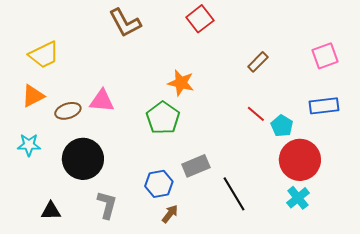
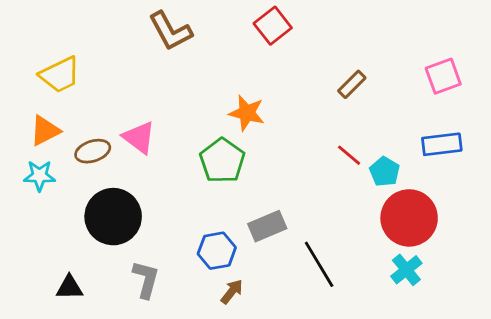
pink triangle: (102, 101) -> (139, 137), turned 32
cyan star: (29, 145) -> (39, 176), moved

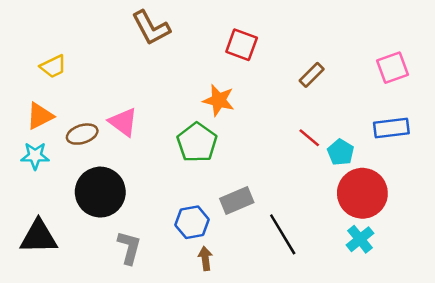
red square: (273, 26) -> (242, 45), moved, turned -32
yellow trapezoid: (60, 75) -> (53, 66), size x0.7
black triangle: (69, 288) -> (39, 237), moved, size x1.6
brown arrow: (232, 292) -> (205, 258), turned -45

